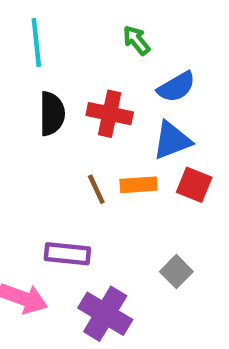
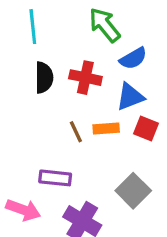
green arrow: (136, 40) -> (105, 25), size x1.6
gray square: (176, 272) -> (133, 191), size x1.5

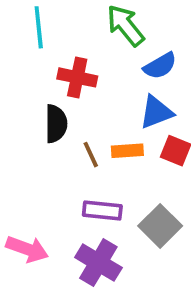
black semicircle: (44, 78) -> (56, 124), moved
red cross: (85, 78) -> (77, 77), moved
purple rectangle: (55, 178) -> (102, 210), moved

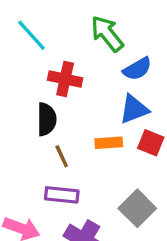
cyan line: (39, 27) -> (31, 35), turned -36
brown line: (91, 155) -> (62, 156), moved
purple rectangle: (102, 210) -> (62, 195), moved

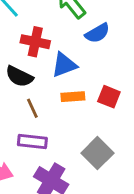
blue triangle: (134, 109) -> (64, 65), moved
black semicircle: (47, 119) -> (19, 76), turned 116

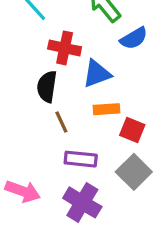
black semicircle: (19, 76) -> (47, 87), turned 72
red square: (109, 97) -> (132, 130), moved
purple rectangle: (32, 141) -> (81, 159), moved

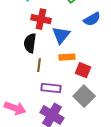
blue semicircle: (134, 38) -> (92, 19), moved
blue triangle: (97, 74) -> (61, 35), turned -30
brown line: (61, 122) -> (39, 65), turned 32

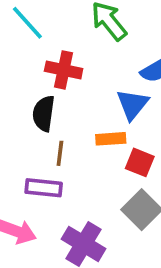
blue triangle: (61, 35) -> (132, 104), moved
purple rectangle: (51, 88) -> (44, 188), moved

